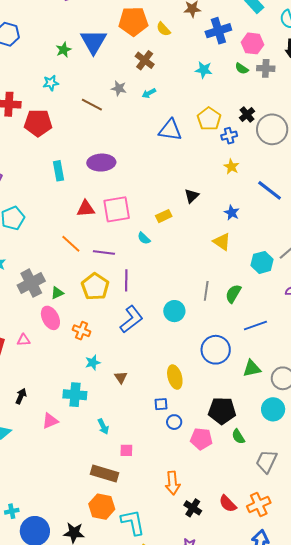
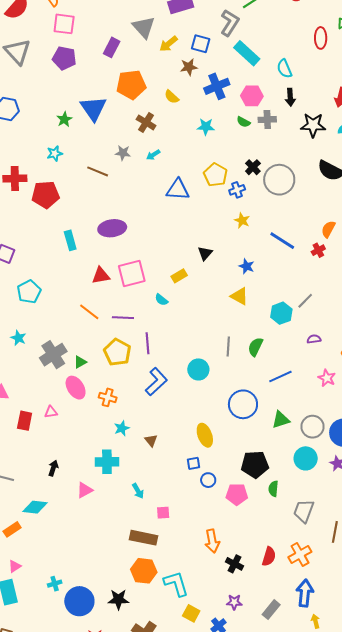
yellow semicircle: (163, 29) -> (172, 97), moved
green semicircle: (238, 437) -> (273, 489), turned 42
red semicircle: (228, 504) -> (269, 556), turned -114

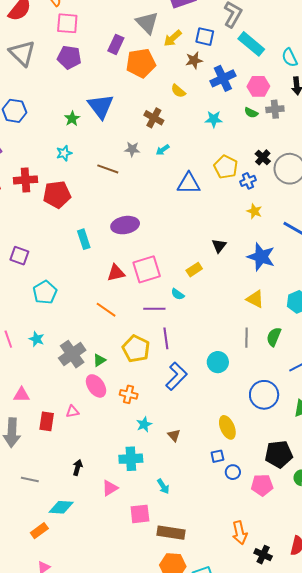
orange pentagon: (131, 85) -> (141, 63), moved
blue star: (247, 266) -> (261, 257), size x1.8
yellow triangle: (239, 296) -> (255, 299), moved
purple line: (123, 318) -> (154, 309), moved
pink square: (163, 513) -> (140, 514), moved, size x1.5

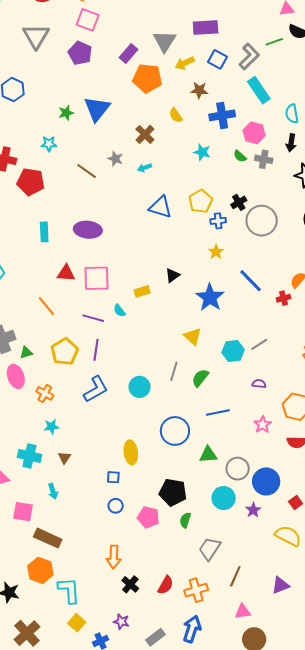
blue square: (205, 37) -> (218, 59), moved
brown triangle: (174, 435) -> (64, 458), moved
blue circle: (233, 472) -> (116, 506), moved

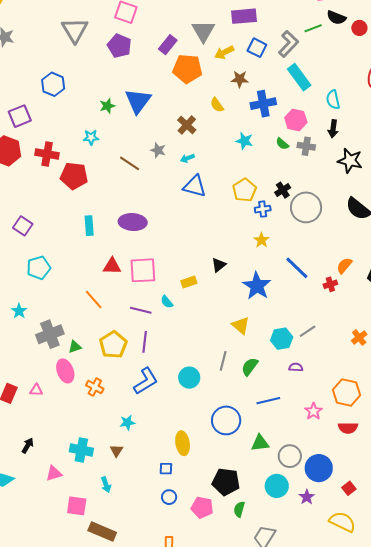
blue triangle: (160, 207) -> (195, 186), moved
purple semicircle: (259, 384) -> (296, 367), moved
cyan star: (51, 427) -> (127, 423), moved

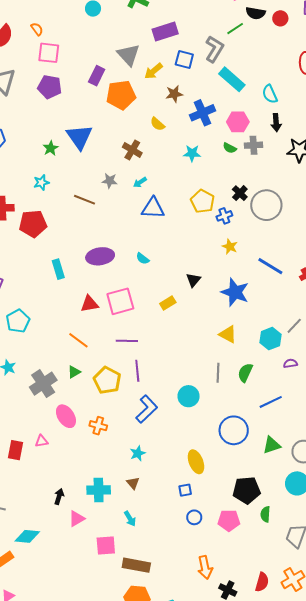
cyan semicircle: (167, 302) -> (143, 259), moved
green triangle: (75, 347) -> (74, 372), moved
black arrow: (28, 446) -> (59, 497), moved

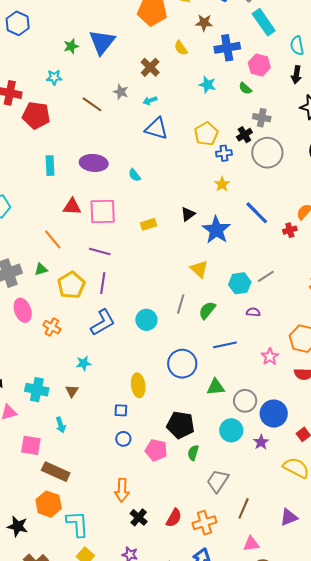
gray cross: (254, 145) -> (262, 118), moved
black triangle: (193, 280) -> (188, 214), moved

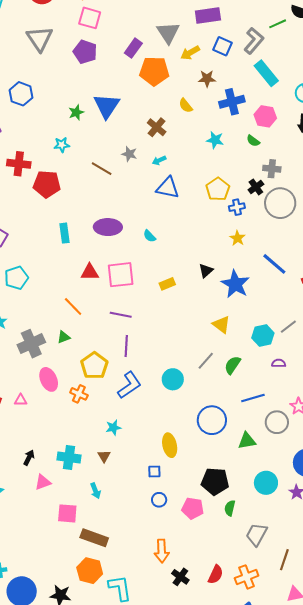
yellow pentagon: (71, 285) -> (94, 366), moved
gray line: (181, 304) -> (206, 361), turned 30
gray circle: (245, 401) -> (277, 422), moved

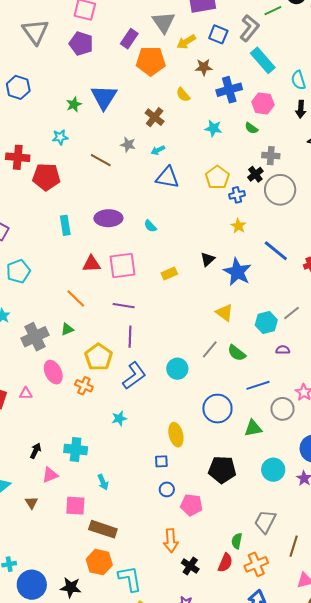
green semicircle: (232, 365) -> (237, 353), turned -84
brown triangle: (104, 456) -> (31, 503), moved
pink pentagon: (193, 508) -> (191, 505), moved
green semicircle: (230, 508) -> (237, 541), moved

